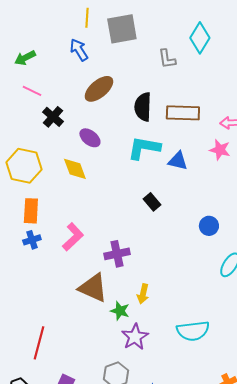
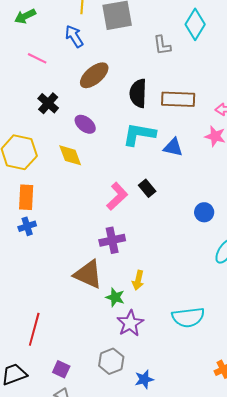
green arrow: (25, 58) -> (25, 16), moved
pink line: (32, 91) -> (37, 58), moved
pink L-shape: (73, 237) -> (117, 196), moved

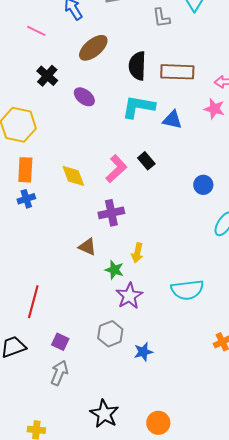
yellow diamond: (70, 155) -> (73, 176), moved
brown triangle: (88, 274) -> (87, 247), size x0.6

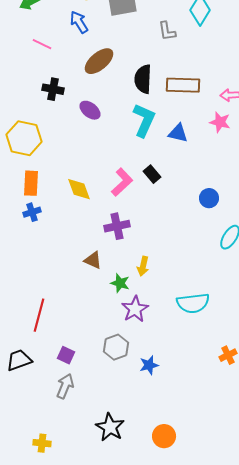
black cross: (47, 76) -> (53, 89), turned -30
cyan L-shape: (138, 107) -> (144, 120), turned 104

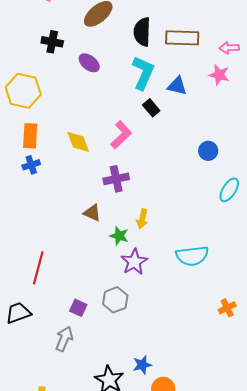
black rectangle: (152, 174) -> (151, 108), moved
purple square: (66, 355) -> (78, 308), moved
blue star: (149, 365) -> (142, 365), moved

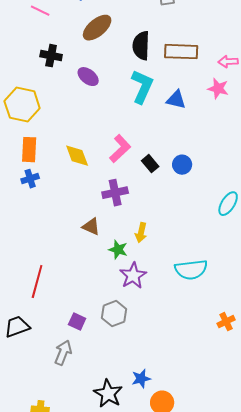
black rectangle: (151, 108) -> (150, 164), moved
blue circle: (208, 151) -> (182, 165), moved

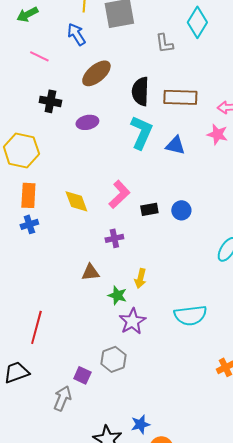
purple ellipse: (88, 77) -> (87, 122), turned -50
black rectangle: (150, 164) -> (149, 209), turned -60
purple cross: (115, 193) -> (114, 238), size x0.7
brown triangle: (91, 227) -> (90, 272), turned -30
purple square: (77, 322) -> (82, 375), moved

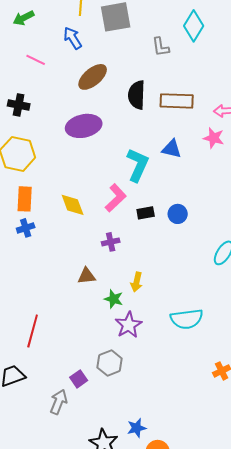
black cross: (50, 101) -> (19, 105), moved
purple ellipse: (87, 122) -> (84, 126), size x1.6
cyan L-shape: (141, 132) -> (138, 165), moved
purple square: (82, 375) -> (79, 379), turned 30

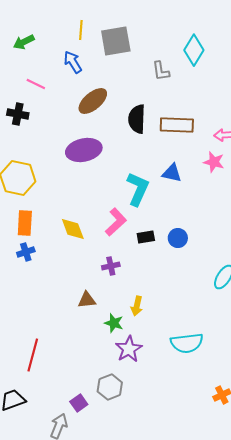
black cross: (19, 105) -> (18, 114), moved

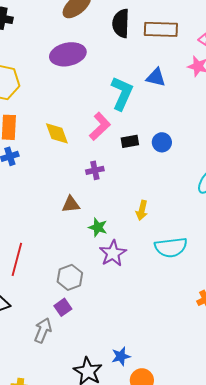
yellow arrow: (137, 306) -> (142, 210), moved
gray hexagon: (110, 387) -> (70, 277), moved

